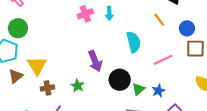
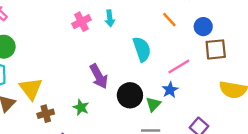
blue star: (158, 91) -> (170, 90), moved

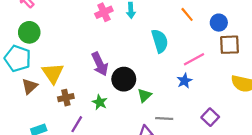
purple arrow: (99, 76) -> (100, 64), moved
black circle: (130, 95) -> (124, 79), moved
green triangle: (153, 104) -> (144, 95), moved
green star: (81, 107) -> (100, 102), moved

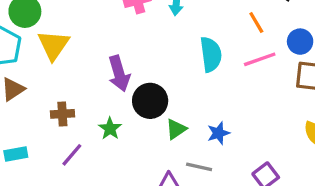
pink line: (194, 59) -> (260, 59), moved
yellow triangle: (53, 73) -> (53, 45), moved
blue star: (184, 81) -> (218, 133), moved

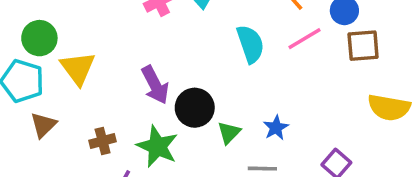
green star: (110, 129) -> (157, 146), size x1.6

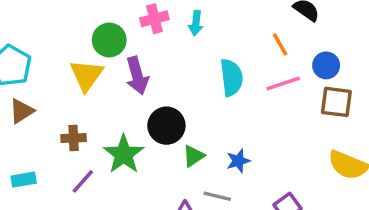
green circle: (39, 38) -> (109, 40), moved
yellow triangle: (78, 68) -> (86, 75), moved
purple arrow: (155, 85) -> (137, 76), moved

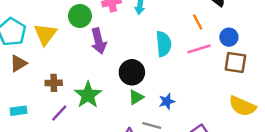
yellow triangle: (86, 75) -> (45, 34), moved
black circle: (166, 126) -> (132, 72), moved

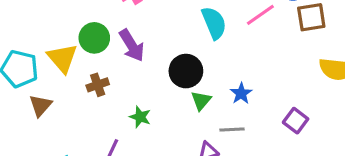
green circle: (80, 16) -> (94, 38), moved
brown cross: (54, 83) -> (98, 85), moved
green star: (88, 95) -> (140, 117), size x0.6

